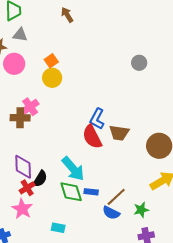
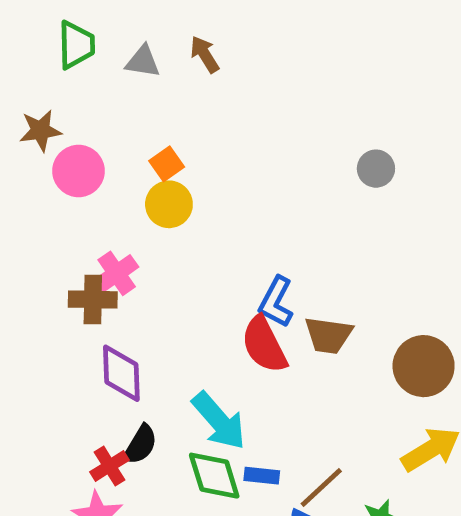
gray triangle: (20, 35) -> (143, 62), moved
purple diamond: (23, 167) -> (121, 373), moved

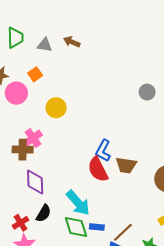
brown arrow: (205, 54) -> (72, 42), turned -35
orange square: (167, 164) -> (35, 74), moved
red cross: (109, 466) -> (21, 223), moved

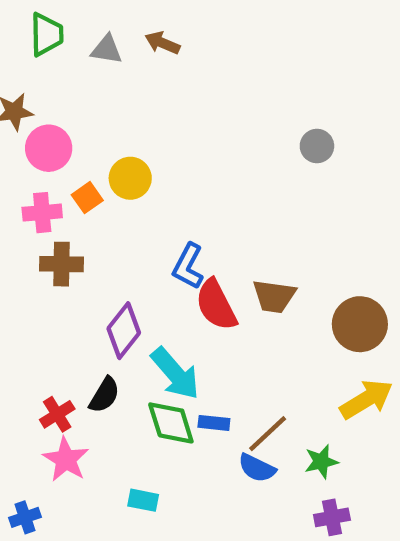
orange square: (35, 74) -> (87, 198), moved
pink cross: (33, 138) -> (42, 213), moved, turned 30
blue L-shape: (103, 151) -> (188, 266), moved
purple diamond: (35, 182) -> (124, 331), moved, turned 40

